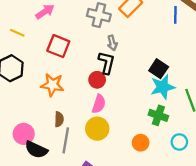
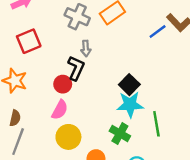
blue line: (175, 15) -> (158, 31), turned 42
red square: (58, 46) -> (29, 41), turned 35
yellow circle: (97, 129) -> (68, 137), moved

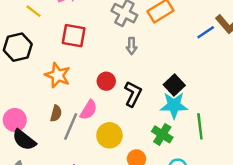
red square: (29, 41) -> (74, 36), turned 30
black L-shape: (76, 68) -> (133, 94), moved
pink semicircle: (60, 110) -> (89, 110), moved
gray line: (18, 142) -> (71, 126), moved

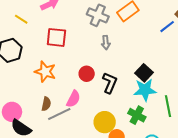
gray line: (71, 126) -> (59, 114), turned 45
yellow circle: (109, 135) -> (105, 122), moved

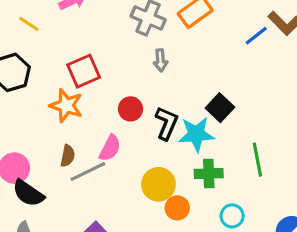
red square: (56, 37) -> (84, 71), moved, turned -30
cyan star: (145, 90) -> (196, 134), moved
green cross: (137, 115) -> (209, 173), turned -30

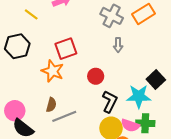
black L-shape: (167, 123) -> (110, 102), moved
pink semicircle: (110, 148) -> (130, 125), moved, turned 78

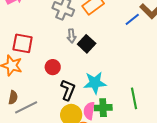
red square: (66, 49) -> (23, 43), turned 35
black square: (156, 79) -> (87, 44), moved
pink semicircle: (130, 125) -> (89, 111), turned 84

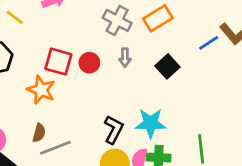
black square: (87, 44) -> (167, 66), moved
red circle: (53, 67) -> (89, 63), moved

